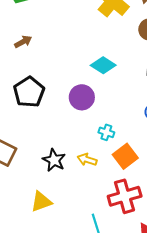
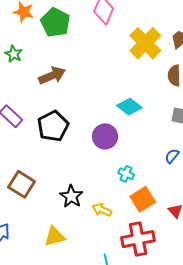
brown arrow: (23, 42) -> (52, 76), size x1.5
yellow arrow: (87, 160) -> (102, 210), moved

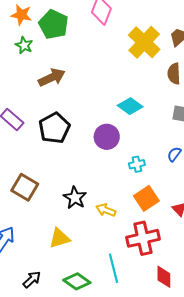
green star: (14, 54) -> (24, 45), moved
cyan cross: (126, 174) -> (137, 164), moved, turned -35

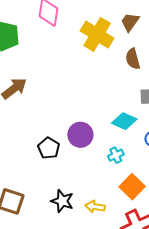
cyan diamond: (130, 106) -> (124, 121), moved
black pentagon: (54, 128) -> (49, 148), moved, size x0.7

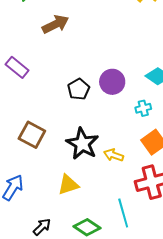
black star: (62, 201) -> (82, 144), size x1.4

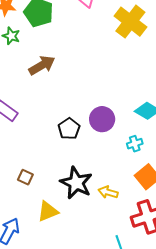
brown square: (32, 135) -> (25, 177), size x0.6
yellow triangle: (68, 185) -> (48, 211), moved

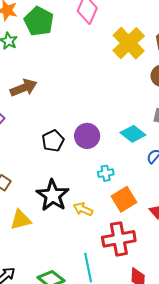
brown arrow: (42, 65) -> (24, 88), moved
cyan cross: (135, 144) -> (106, 173), moved

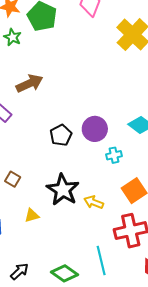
cyan cross: (106, 173) -> (114, 155), moved
yellow triangle: (21, 220) -> (32, 215), size x0.7

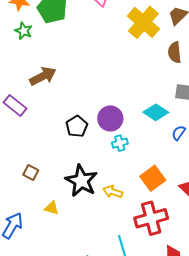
cyan cross: (114, 155) -> (120, 143), moved
yellow triangle: (32, 215) -> (52, 208), turned 35

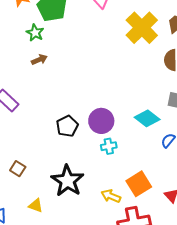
green star: (24, 31) -> (35, 33), moved
brown arrow: (43, 76) -> (39, 60), moved, size x0.6
yellow arrow: (113, 192) -> (111, 196), moved

